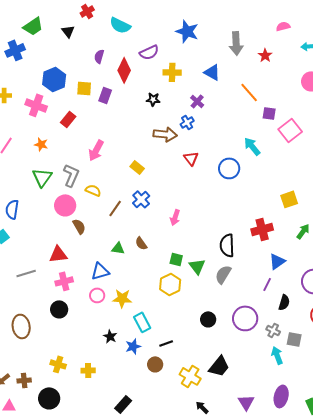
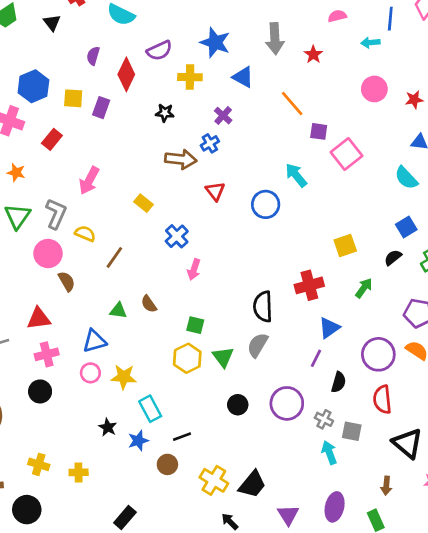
blue star: (187, 31) -> (215, 43), moved
blue cross: (141, 199) -> (177, 236), moved
green triangle: (197, 266) -> (223, 357), moved
black trapezoid: (219, 366) -> (252, 484), moved

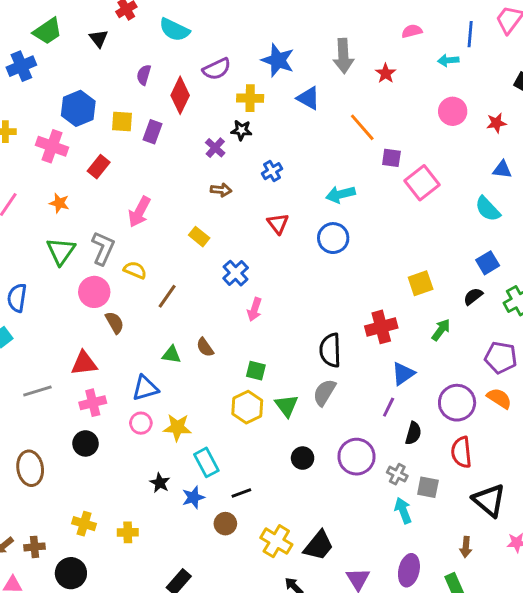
black star: (165, 113) -> (241, 130), moved
purple cross: (223, 116) -> (215, 148), moved
brown arrow: (181, 159) -> (221, 190), moved, size x0.6
cyan arrow: (296, 175) -> (340, 194), moved, turned -65

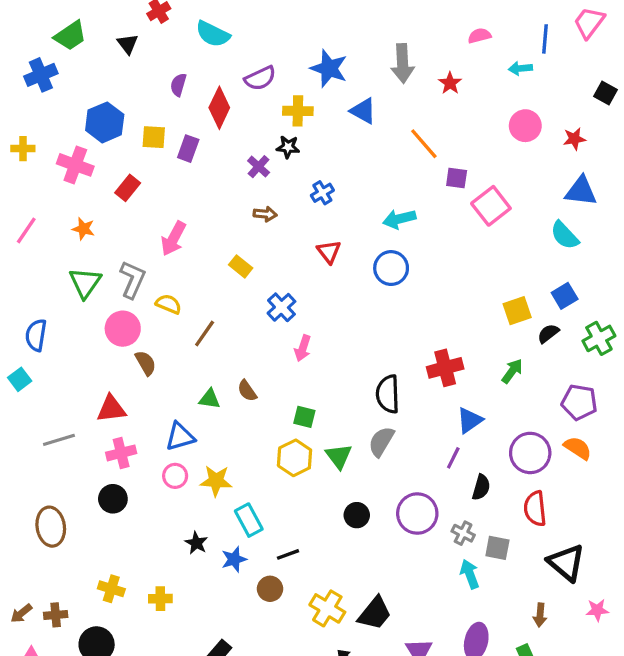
blue triangle: (502, 170) -> (581, 191), size x1.5
yellow square: (421, 283) -> (517, 311), moved

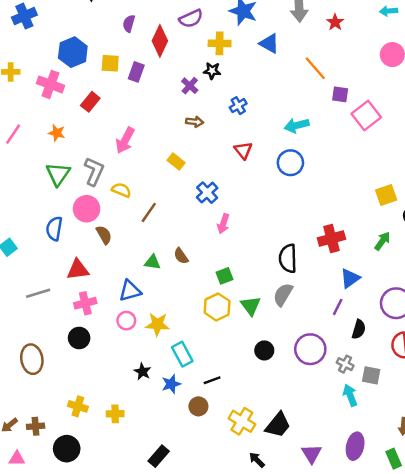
blue semicircle: (36, 335) -> (54, 229), moved
green square: (304, 417) -> (225, 276), turned -35

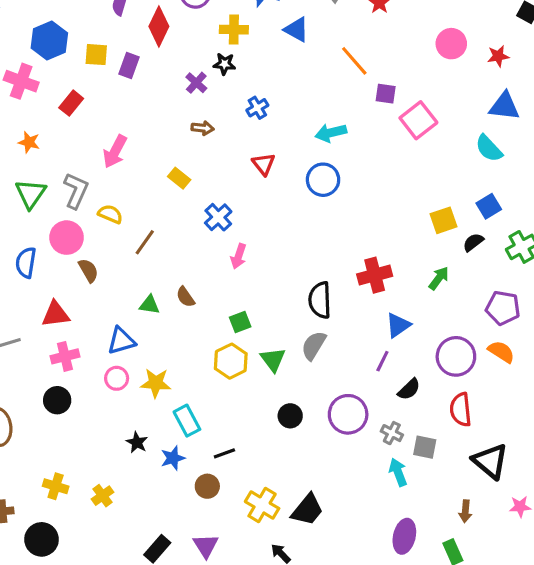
black semicircle: (359, 329) -> (409, 389), turned 30
yellow cross: (115, 414) -> (102, 496), turned -35
purple triangle: (312, 454) -> (206, 546), moved

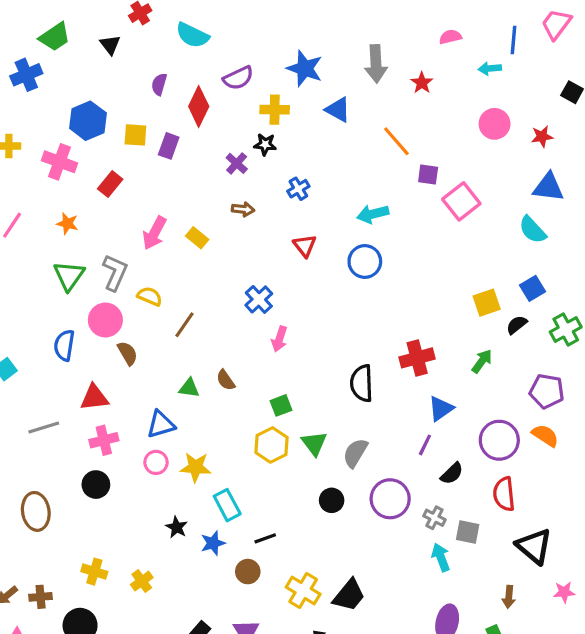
yellow rectangle: (179, 178) -> (197, 238), moved
gray semicircle: (314, 345) -> (355, 453), moved

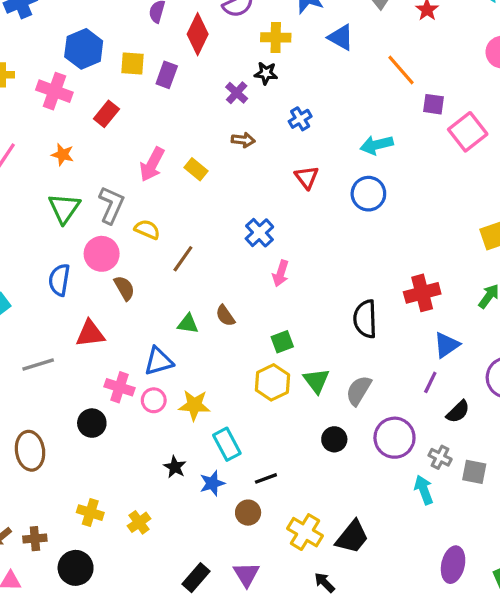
pink cross: (104, 440) -> (120, 387), moved, turned 32
cyan arrow: (441, 557) -> (424, 490), moved

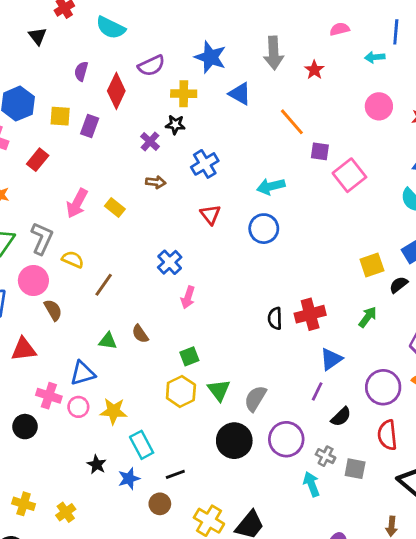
blue cross: (300, 119) -> (205, 164), size x1.4
black semicircle: (365, 319) -> (275, 318), moved, size x0.7
black circle: (334, 439) -> (234, 441), size x1.6

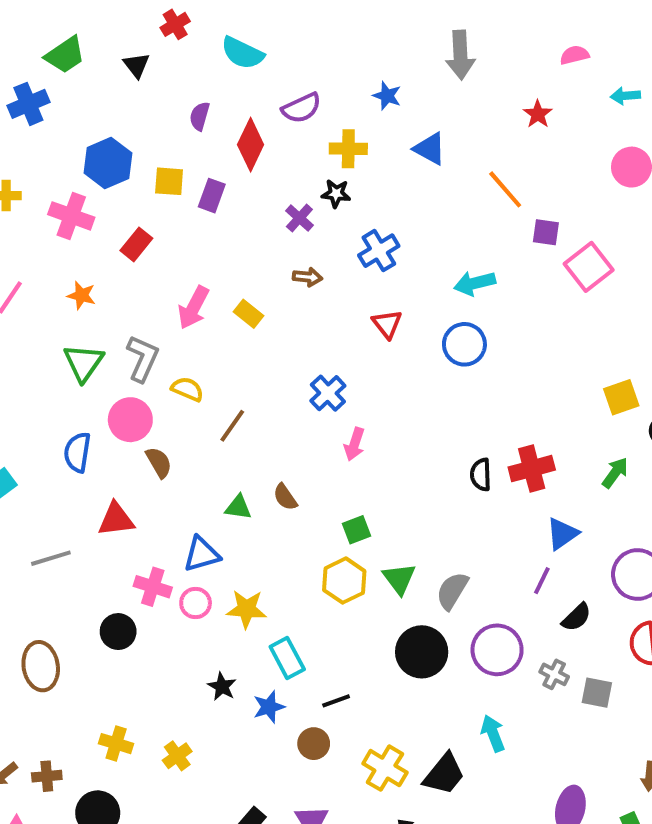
gray arrow: (274, 53) -> (460, 55), moved
blue star: (210, 57) -> (387, 96), size x0.6
cyan arrow: (312, 484) -> (493, 733), moved

